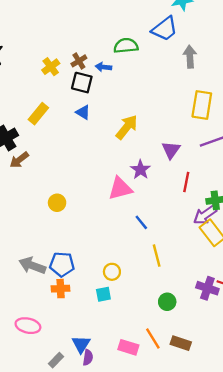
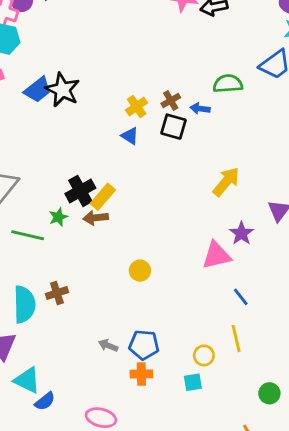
blue triangle: (83, 112) -> (130, 136), moved
yellow rectangle: (38, 114) -> (103, 197), moved
brown arrow: (19, 160) -> (96, 218), turned 30
yellow line: (157, 256) -> (236, 339), moved
gray arrow: (32, 266) -> (108, 345), size x0.6

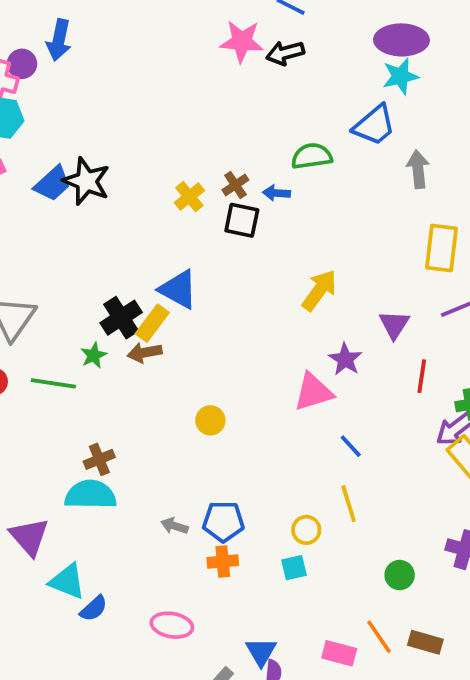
blue triangle: (130, 136) -> (178, 289), moved, size x1.6
cyan semicircle: (24, 304) -> (90, 495), moved, turned -84

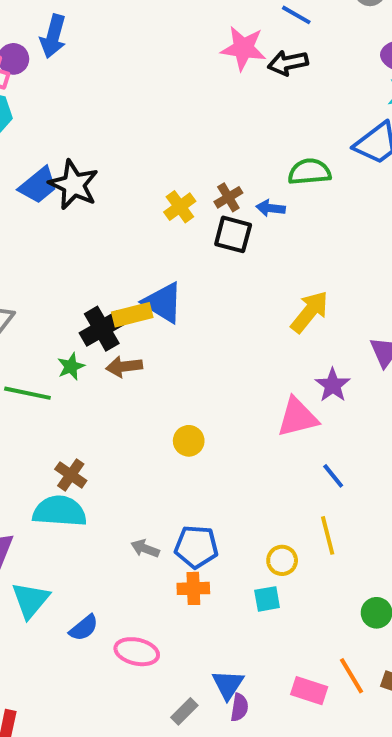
yellow rectangle: (152, 323) -> (132, 315), moved, turned 36
brown cross: (99, 459) -> (71, 475), turned -36
cyan triangle: (67, 581) -> (30, 600), turned 45
blue semicircle: (94, 609) -> (84, 628), moved

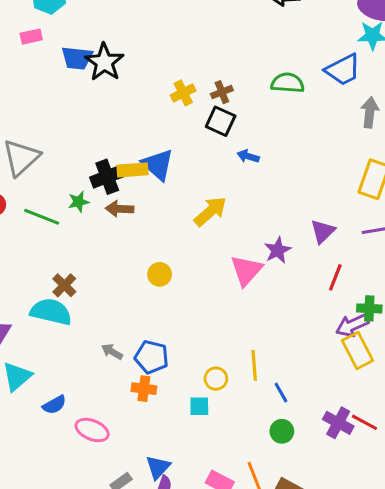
blue trapezoid: (38, 185) -> (77, 58), turned 36
blue arrow: (271, 208) -> (248, 156), moved
yellow arrow: (310, 312) -> (210, 211), moved
pink triangle: (297, 417) -> (246, 270), turned -44
blue line: (333, 476) -> (281, 393), moved

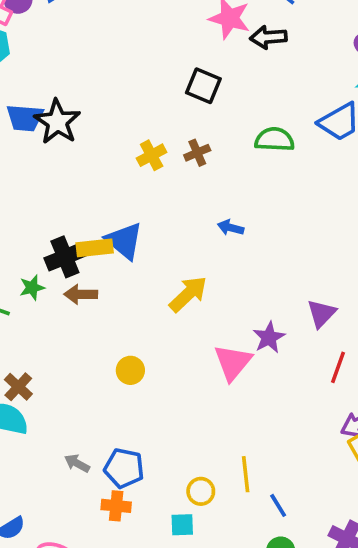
black square: (221, 121) -> (203, 86), moved

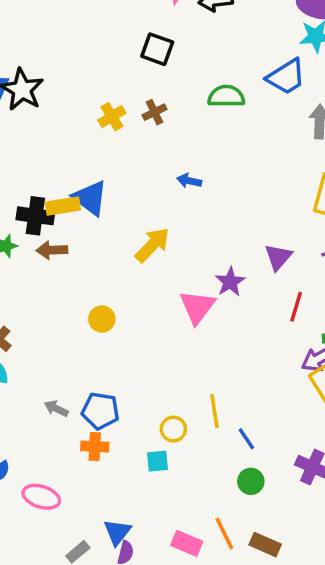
black cross: (65, 257) -> (35, 216), turned 33

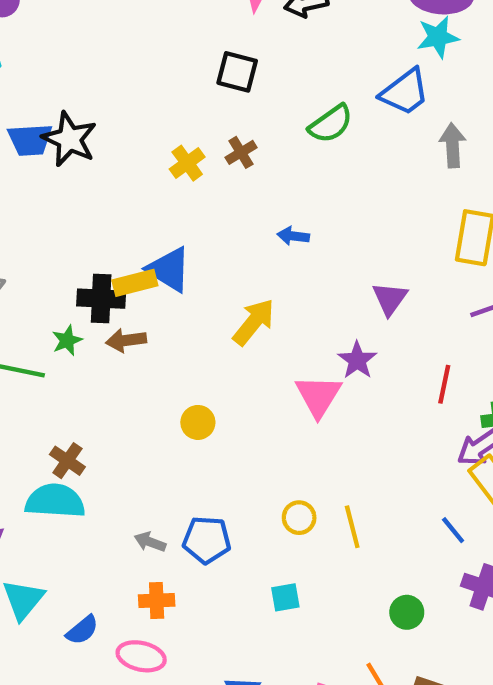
green semicircle: (226, 96) -> (331, 124), turned 150
purple triangle: (278, 257) -> (390, 299), moved
yellow circle: (173, 429) -> (299, 518), moved
blue line: (246, 439) -> (453, 530), moved
orange cross: (95, 447) -> (157, 600), moved

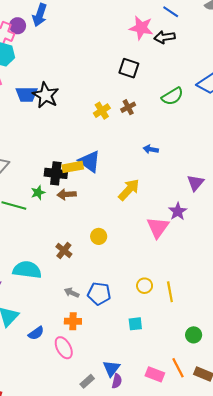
brown cross: (67, 461) -> (64, 250), moved
pink ellipse: (141, 656) -> (64, 348), turned 45

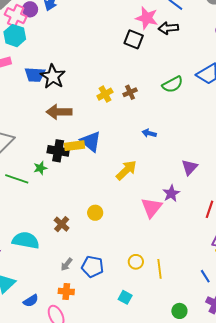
black square: (129, 68) -> (134, 39), moved
brown arrow: (67, 194) -> (59, 112), moved, size x1.4
gray arrow: (72, 293) -> (67, 264), turned -80
cyan square: (135, 324) -> (125, 297), turned 32

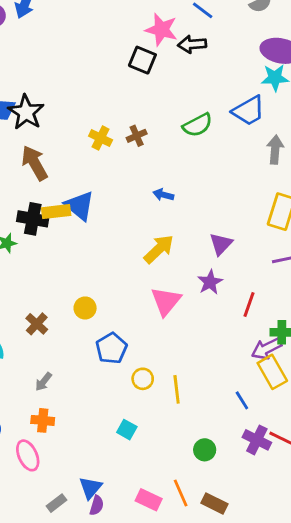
yellow cross: (105, 94) -> (101, 138), turned -35
brown arrow: (59, 112) -> (35, 163), turned 60
yellow arrow: (126, 170) -> (159, 249), moved
purple star: (171, 193) -> (210, 282), moved
blue pentagon: (93, 267) -> (111, 348), moved, turned 30

